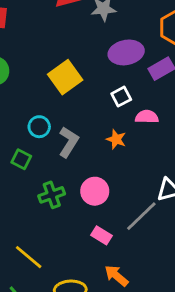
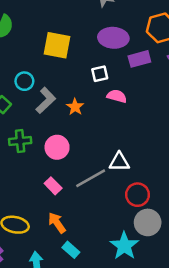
yellow square: (65, 77) -> (57, 45), turned 32
orange star: (116, 139) -> (75, 107), moved

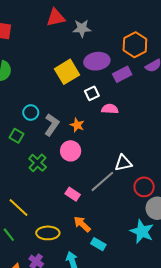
yellow square: (57, 45) -> (67, 72), moved, turned -30
green cross: (20, 141) -> (38, 163), turned -30
pink circle: (57, 147) -> (71, 151), moved

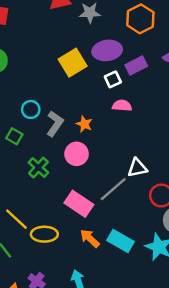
orange hexagon: (135, 45) -> (140, 19), moved
white square: (92, 93) -> (113, 79), moved
pink rectangle: (73, 194) -> (79, 204), size x1.6
yellow ellipse: (48, 233) -> (44, 234), moved
cyan rectangle: (98, 244) -> (120, 241), moved, size x1.5

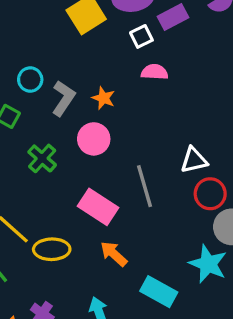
white triangle: (137, 168) -> (194, 160), moved
gray line: (113, 189) -> (145, 186), turned -64
cyan rectangle: (120, 241) -> (159, 292), moved

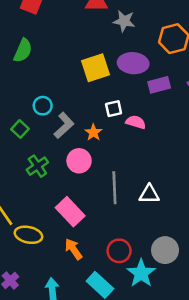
white square: (141, 36) -> (114, 109), moved
gray line: (145, 186) -> (114, 188), moved
red circle: (210, 194) -> (119, 251), moved

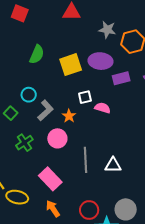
gray star: (124, 21) -> (107, 30), moved
green semicircle: (23, 51) -> (37, 54), moved

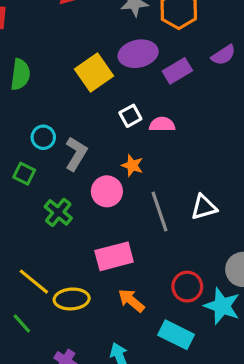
green semicircle: (37, 54) -> (20, 74), moved
orange star: (69, 116) -> (132, 165), moved
pink rectangle: (50, 179) -> (114, 256), turned -45

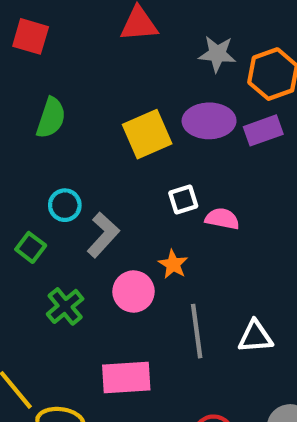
purple rectangle: (177, 71) -> (263, 130), moved

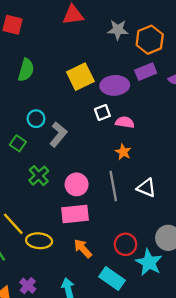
purple ellipse: (209, 121) -> (115, 85), moved
orange star: (173, 264) -> (123, 152), moved
pink circle: (134, 291) -> (77, 184), moved
white triangle: (255, 337) -> (146, 188), turned 30

